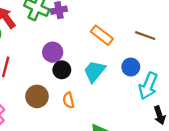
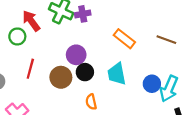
blue circle: (131, 67) -> (152, 84), moved
cyan trapezoid: (95, 71) -> (117, 74), turned -50
brown circle: (37, 96) -> (61, 77), moved

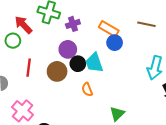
purple cross: (83, 14) -> (73, 24), moved
cyan trapezoid: (117, 74) -> (94, 63), moved
blue circle: (152, 84) -> (115, 43), moved

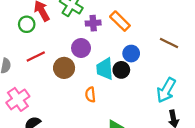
orange rectangle: (109, 29) -> (120, 21), moved
black circle: (78, 64) -> (121, 70), moved
red line: (29, 68) -> (36, 56), turned 42

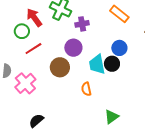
orange rectangle: (120, 21) -> (119, 14), moved
red line: (36, 56) -> (33, 49), moved
pink cross: (18, 99) -> (25, 83), moved

